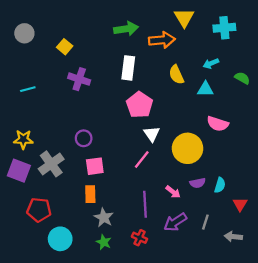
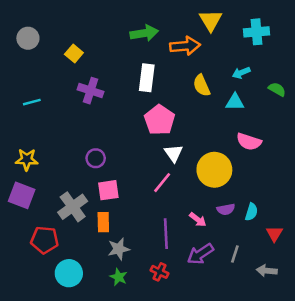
gray cross: (51, 164) -> (73, 207), moved
gray star: (104, 218) -> (119, 249), turned 30

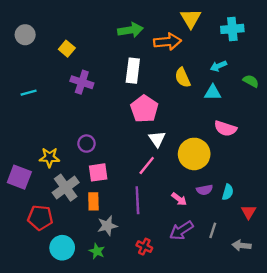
yellow star: (27, 160) -> (49, 157), moved
purple line: (166, 234) -> (137, 200), moved
green star: (119, 277) -> (97, 251), moved

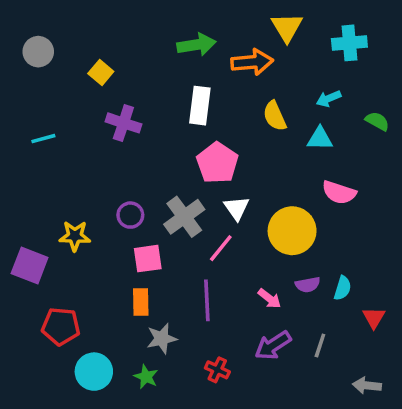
gray cross: (66, 188) -> (184, 217), moved
gray arrow: (242, 245) -> (367, 385), moved

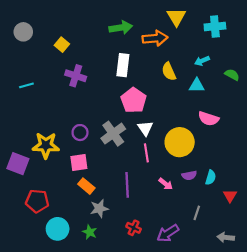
yellow star: (75, 236) -> (46, 145), size x1.4
pink line: (221, 248) -> (146, 153), moved, turned -48
pink square: (148, 259) -> (79, 162), moved
orange rectangle: (141, 302) -> (86, 186), turned -49
purple arrow: (273, 345) -> (168, 233), moved

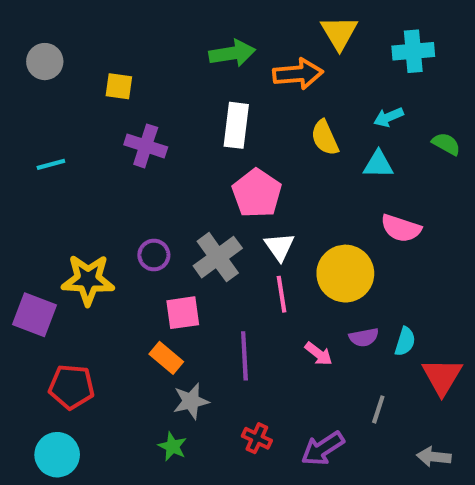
yellow square: (62, 45) -> (119, 86), turned -32
pink square: (79, 162) -> (183, 313), moved
red triangle: (230, 196) -> (442, 376), size x1.5
cyan circle: (58, 229) -> (57, 455), moved

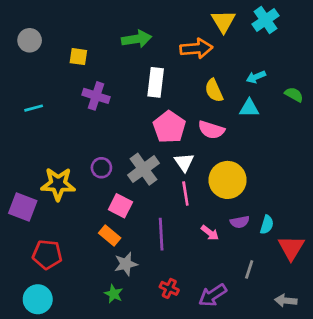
cyan cross: (413, 51) -> (265, 20), moved, turned -30
green arrow: (232, 53) -> (137, 39), moved
pink semicircle: (401, 228) -> (211, 130), moved
pink square: (183, 313) -> (120, 206), turned 35

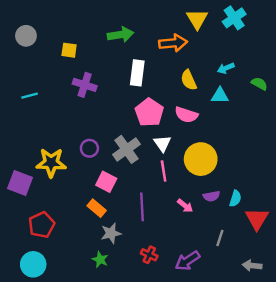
red pentagon: (47, 255) -> (42, 225), turned -30

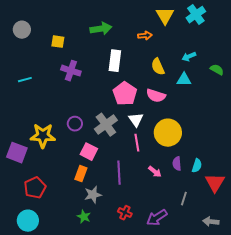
orange arrow: (173, 43) -> (145, 36), size x0.6
purple semicircle: (211, 196) -> (177, 164), turned 96
orange rectangle: (97, 208) -> (81, 174), turned 70

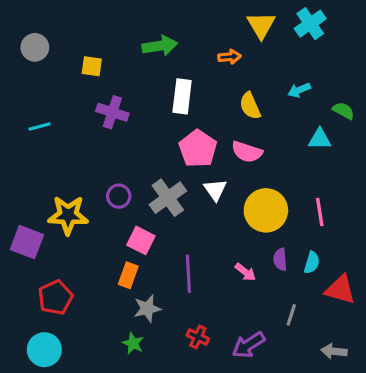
cyan triangle: (184, 80) -> (320, 139), moved
pink line: (137, 143) -> (320, 212), moved
red triangle: (215, 183) -> (340, 290), turned -45

